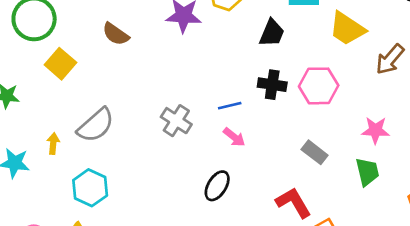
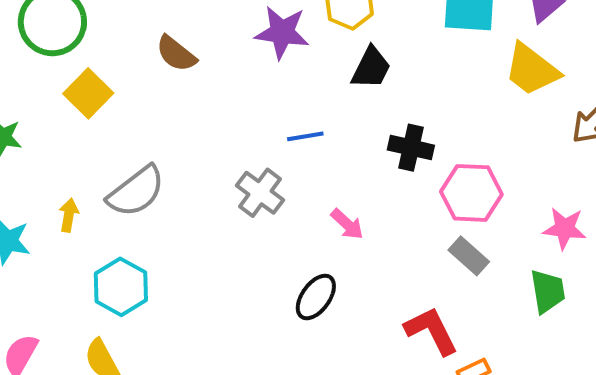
black trapezoid: (272, 33) -> (371, 68), moved
pink hexagon: (319, 86) -> (471, 193), moved
blue line: (230, 106) -> (305, 136), moved

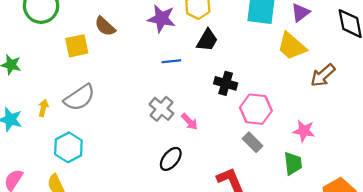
yellow square: (88, 93) -> (77, 46), moved, turned 30
blue line: (305, 136) -> (171, 61), moved
gray cross: (260, 193) -> (161, 109), moved

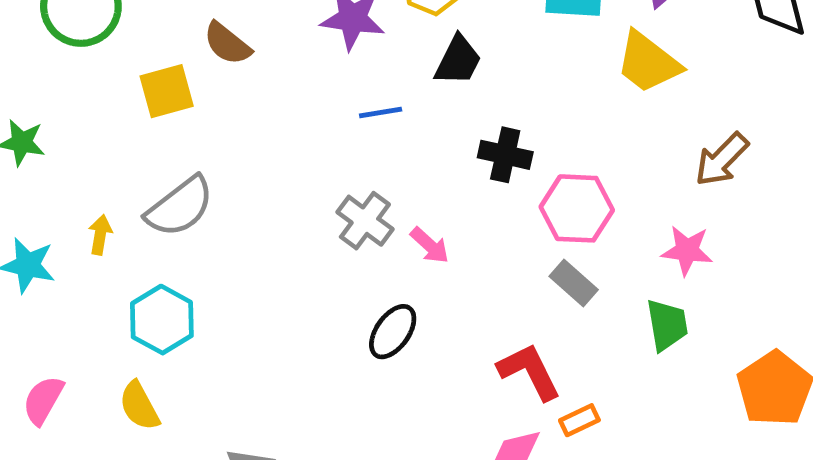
brown arrow: (323, 75) -> (722, 159), moved

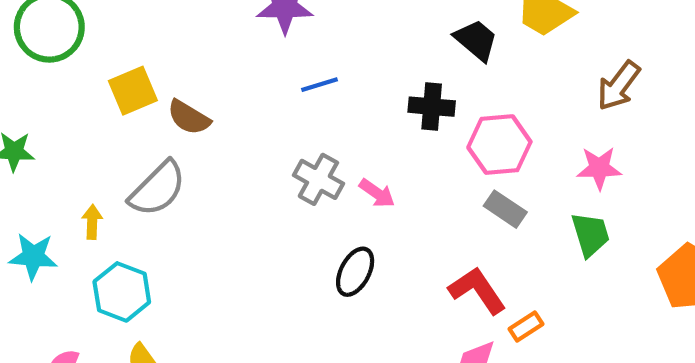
brown semicircle: (227, 44) -> (189, 117), moved
black trapezoid: (458, 60) -> (476, 40), moved, turned -69
cyan hexagon: (162, 320) -> (122, 292), moved

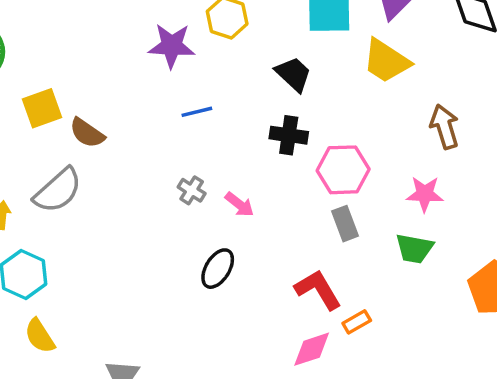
black trapezoid: (476, 40) -> (293, 74), moved
brown arrow: (619, 86) -> (445, 127), turned 123
gray cross: (318, 179) -> (192, 190), size x0.7
gray rectangle: (505, 209) -> (345, 224), turned 32
green trapezoid: (590, 234) -> (414, 249), turned 114

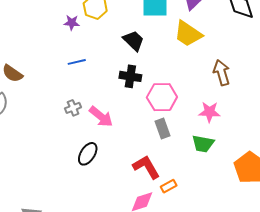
purple star: (172, 46) -> (72, 23), moved, size x0.6
gray cross: (192, 190) -> (73, 108), turned 35
pink arrow: (239, 205) -> (101, 117), size x1.4

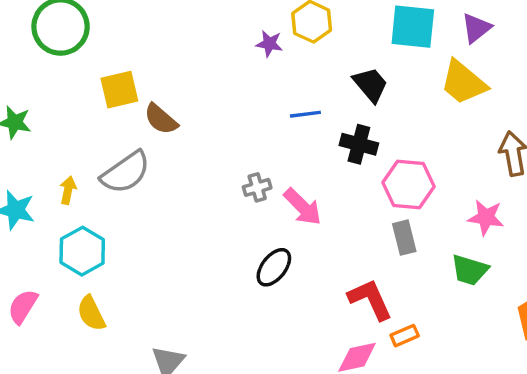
blue line: (77, 62) -> (305, 114), moved

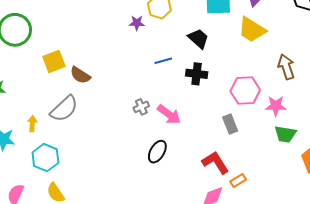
pink hexagon: (409, 185) -> (245, 91), moved
green trapezoid: (470, 270) -> (285, 134), moved

